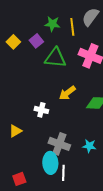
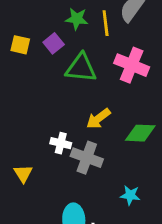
yellow square: (13, 42) -> (20, 45), turned -32
yellow triangle: (15, 131) -> (23, 174), turned -32
gray cross: (59, 144) -> (87, 158), moved

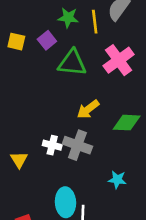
pink cross: (132, 65) -> (119, 60), turned 32
white cross: (61, 143) -> (52, 145), moved

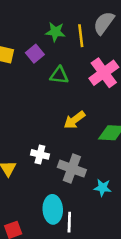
green triangle: (72, 63) -> (59, 75), size x0.7
gray cross: (77, 145) -> (72, 169), moved

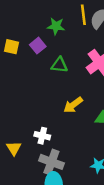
yellow line: (81, 36) -> (83, 15), moved
gray cross: (72, 169) -> (51, 162), moved

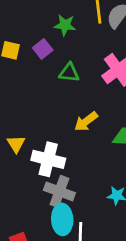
white cross: (42, 136) -> (48, 159), size x1.6
yellow triangle: (14, 148) -> (16, 144), moved

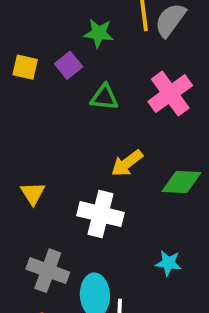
white cross: (48, 159) -> (101, 214), moved
gray cross: (59, 191) -> (48, 271), moved

